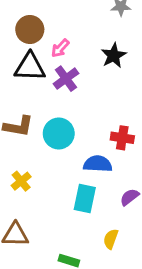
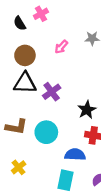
pink arrow: (60, 48) -> (61, 47), moved
black star: (114, 55) -> (87, 110), moved

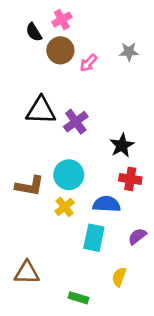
brown circle: (25, 55) -> (60, 50), moved
brown L-shape: (16, 127) -> (30, 186), moved
yellow cross: (19, 167) -> (65, 207), moved

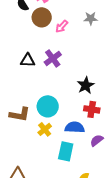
black triangle: (41, 110) -> (28, 60), size x0.7
purple cross: (76, 122) -> (53, 58), moved
purple semicircle: (137, 236) -> (97, 140), moved

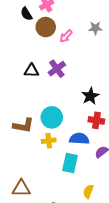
yellow cross: (45, 129) -> (49, 141), turned 32

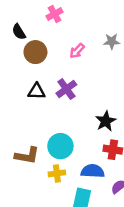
black semicircle: (26, 14) -> (19, 32), moved
brown circle: (46, 27) -> (35, 52), moved

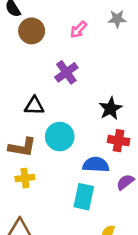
black triangle: (37, 91) -> (34, 106), moved
yellow cross: (57, 173) -> (25, 178), moved

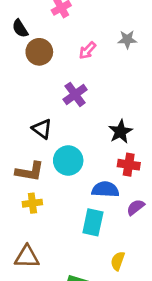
black triangle: (34, 106) -> (42, 129), turned 35

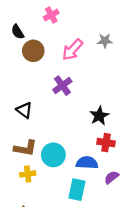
pink arrow: (87, 50) -> (72, 50), size x1.5
black triangle: (42, 129) -> (24, 110), moved
cyan circle: (68, 161) -> (53, 155), moved

